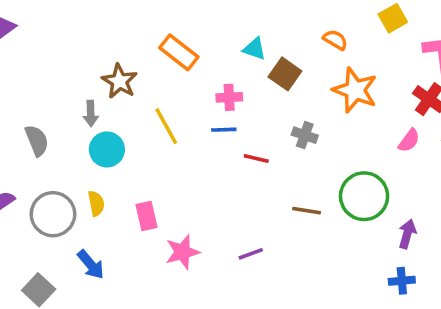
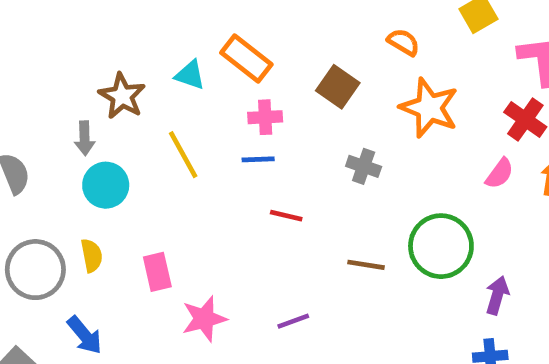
cyan triangle: (254, 49) -> (190, 75), moved
orange rectangle: (179, 52) -> (246, 59), moved
red line: (256, 158) -> (286, 216), moved

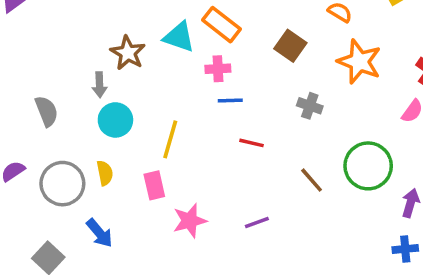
cyan triangle: (190, 75) -> (179, 37), size x1.4
pink cross: (265, 117) -> (218, 69), moved
yellow line: (183, 155) -> (170, 139), moved, turned 45
brown line: (366, 265) -> (312, 180), turned 40

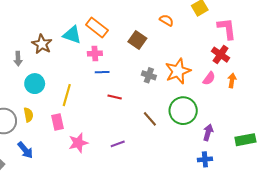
orange star: (359, 62) -> (178, 71), moved, turned 30
gray arrow: (100, 85) -> (18, 59), moved

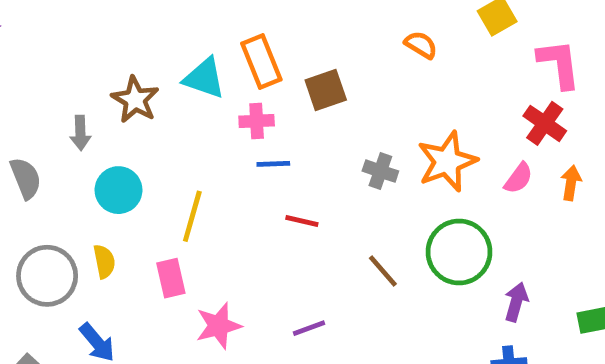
orange rectangle: (97, 28) -> (261, 61), turned 30
brown square: (137, 40) -> (326, 90), moved, turned 36

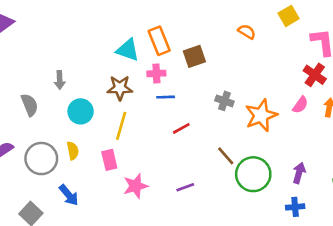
brown star: (135, 100) -> (120, 88), moved, turned -30
orange star: (447, 161) -> (261, 115), moved
red line: (302, 221) -> (181, 128), turned -42
green circle: (459, 252) -> (253, 174), moved

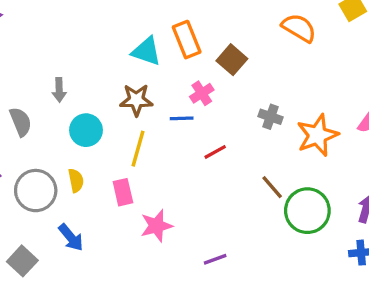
orange semicircle: (247, 32) -> (299, 28), size x1.5
brown square: (194, 56) -> (232, 60), turned -30
pink cross: (156, 73) -> (202, 93), moved, turned -30
blue line: (166, 97) -> (182, 118), moved
purple line: (185, 187) -> (215, 259), moved

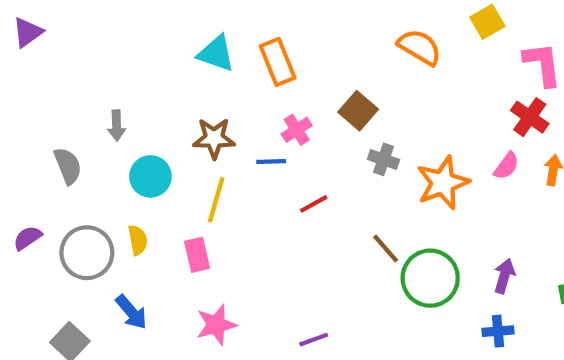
cyan triangle: (146, 51) -> (216, 53), moved
brown square: (232, 60) -> (358, 111), moved
pink star: (156, 226) -> (216, 325), moved

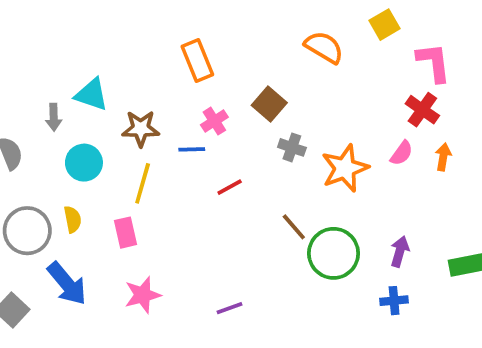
cyan triangle: (216, 53) -> (92, 95), moved
blue arrow: (131, 312) -> (67, 284), size x1.4

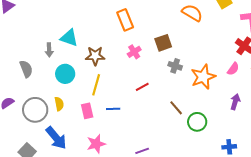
brown square: (269, 104) -> (163, 43), turned 30
blue line: (192, 149) -> (113, 109), moved
purple arrow: (400, 251) -> (235, 102), moved
green circle: (334, 253) -> (197, 122), size x0.7

